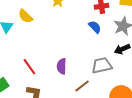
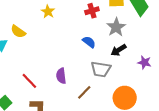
blue semicircle: (95, 27) -> (89, 42), moved
gray trapezoid: (102, 66) -> (101, 69), turned -150

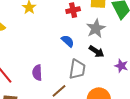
black arrow: (119, 50) -> (96, 51), turned -119
gray trapezoid: (101, 69) -> (77, 69), turned -95

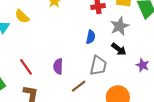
blue semicircle: (68, 41) -> (91, 37), turned 56

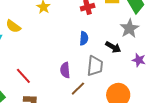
gray star: (120, 26) -> (129, 28), moved
purple semicircle: (58, 66) -> (65, 70), moved

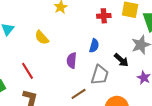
yellow semicircle: (13, 26) -> (42, 38), moved
purple semicircle: (65, 70) -> (72, 60), moved

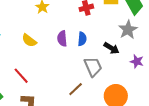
purple semicircle: (72, 60) -> (62, 38), moved
gray trapezoid: (100, 75) -> (93, 67), turned -30

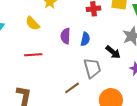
yellow semicircle: (29, 40) -> (33, 23), moved
red line: (21, 76) -> (33, 55), moved, turned -60

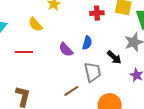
purple semicircle: (65, 36) -> (66, 50), moved, turned -49
red line: (33, 55) -> (24, 52), moved

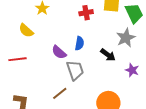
gray trapezoid: (93, 72) -> (75, 70), moved
brown line: (71, 91) -> (60, 93), moved

